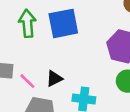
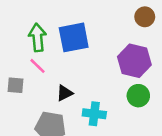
pink line: (27, 81) -> (37, 66), moved

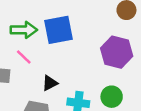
green arrow: (37, 37) -> (24, 30), turned 95
green circle: (138, 96) -> (112, 97), moved

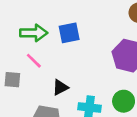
blue square: (58, 30) -> (69, 33), size x0.7

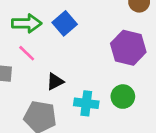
blue square: (69, 33) -> (65, 23), turned -30

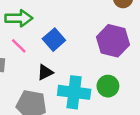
blue square: (65, 23) -> (54, 40), moved
cyan cross: (86, 103) -> (74, 92), size x1.4

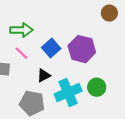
purple hexagon: (113, 41) -> (82, 49), moved
cyan cross: (74, 92) -> (68, 92), turned -30

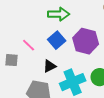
green arrow: (21, 30) -> (59, 14), moved

